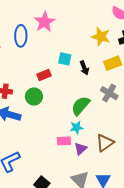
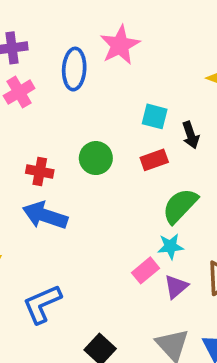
red rectangle: (44, 75) -> (154, 160), moved
green circle: (34, 97) -> (96, 158), moved
pink rectangle: (64, 141) -> (145, 270), turned -40

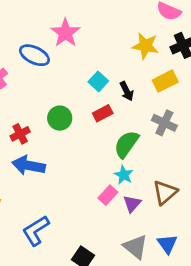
blue ellipse: (74, 69) -> (34, 55), turned -60
cyan square: (155, 116) -> (98, 81), turned 36
red cross: (40, 172) -> (20, 134), turned -30
cyan star: (170, 246) -> (124, 175), turned -30

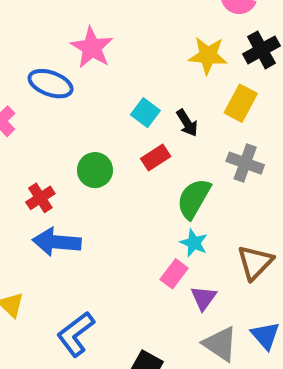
yellow rectangle: (165, 81) -> (241, 103), turned -30
purple triangle: (132, 204) -> (204, 298), moved

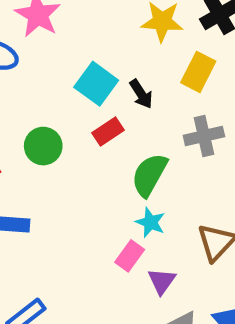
cyan square: (145, 113) -> (96, 84), size x1.4
gray cross: (245, 163) -> (204, 136), turned -32

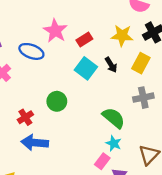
black arrow: (141, 94) -> (111, 65), moved
red rectangle: (108, 132) -> (84, 40), moved
green semicircle: (149, 175) -> (114, 118), turned 100

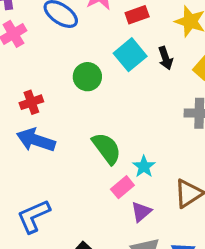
green circle: (57, 101) -> (87, 77), moved
green semicircle: (114, 118) -> (107, 148), moved

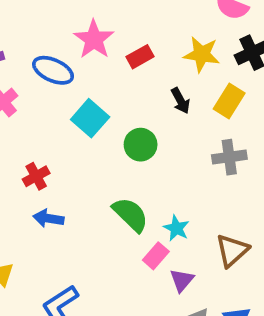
cyan square: (130, 55) -> (90, 118), moved
green circle: (87, 77) -> (141, 145), moved
blue arrow: (36, 140) -> (48, 218), size x0.7

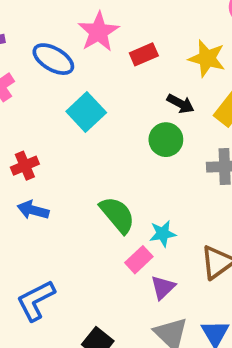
black arrow: (180, 101) -> (181, 104), turned -40
green circle: (141, 145) -> (166, 140), moved
cyan star: (176, 228) -> (163, 234), turned 30

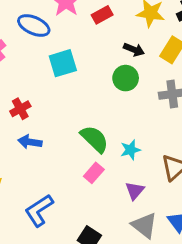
cyan square: (86, 112) -> (63, 63), turned 32
pink rectangle: (139, 260) -> (94, 173), moved

